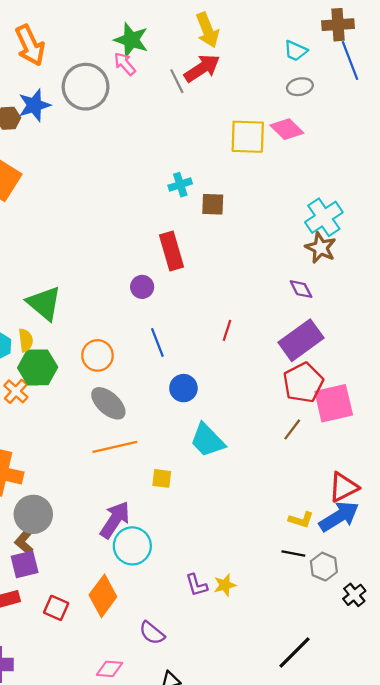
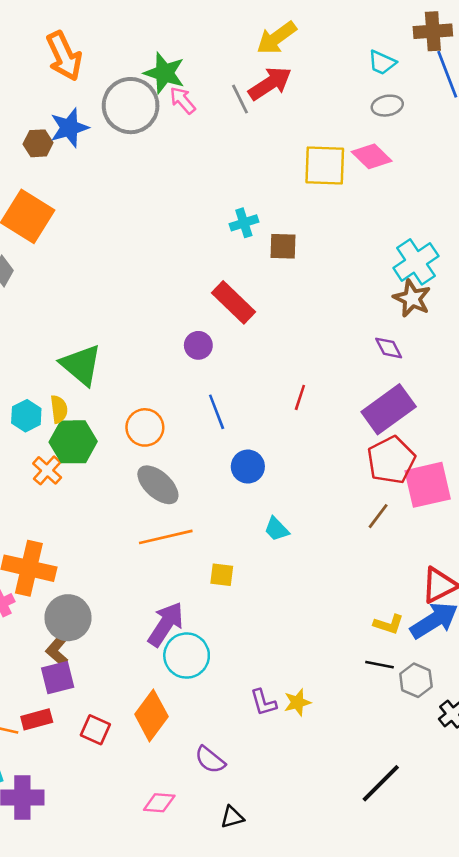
yellow arrow: (207, 30) -> (277, 38), turned 76
green star: (131, 40) -> (164, 73), moved
pink arrow: (125, 64) -> (183, 100), moved
red rectangle: (171, 251) -> (234, 302), turned -30
cyan trapezoid: (207, 440) -> (277, 529), size x0.6

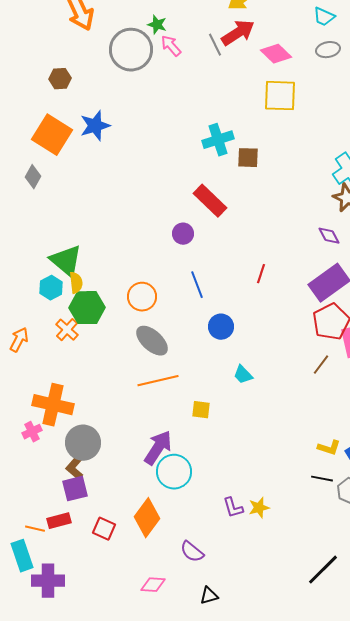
green star: (164, 73) -> (157, 25), size x0.6
blue star: (69, 128) -> (95, 126), moved
pink diamond: (372, 156) -> (276, 54), moved
cyan cross: (244, 223) -> (218, 140), size x1.4
green triangle: (81, 365) -> (66, 261), moved

